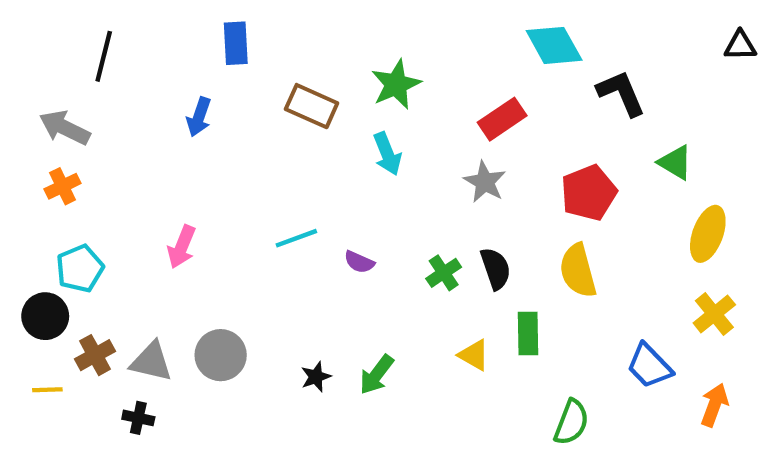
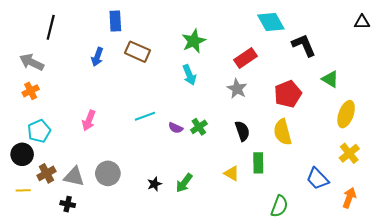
brown rectangle: (312, 106) -> (138, 52), moved
green cross: (444, 273) -> (199, 127), moved

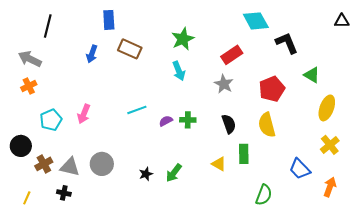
green cross: (199, 127) -> (188, 120), turned 35
purple semicircle: (176, 128) -> (166, 121), turned 128
cyan pentagon: (39, 131) -> (51, 120), moved
yellow line: (23, 190) -> (27, 198), moved, turned -64

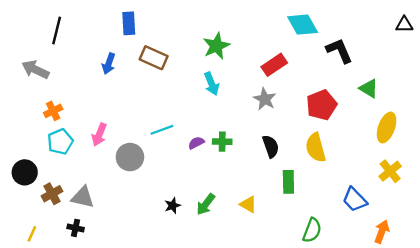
orange cross: (29, 86) -> (53, 111), moved
gray circle: (102, 164) -> (130, 157), moved
yellow triangle: (219, 164) -> (248, 204), moved
orange arrow: (330, 187) -> (382, 232), moved

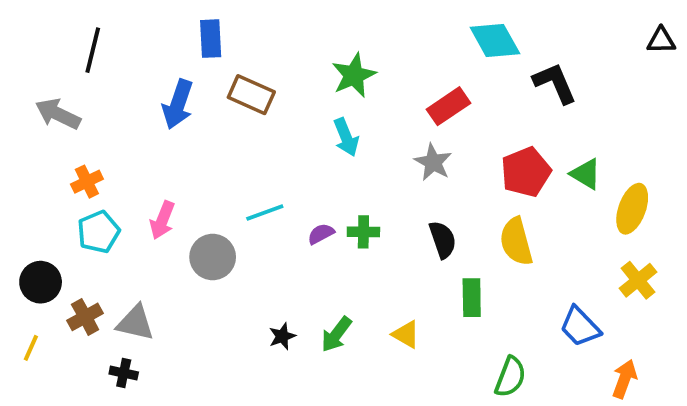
blue arrow: (109, 64) -> (178, 104), size x1.4
green triangle: (369, 88) -> (586, 174), moved
yellow line: (32, 234) -> (31, 348), moved

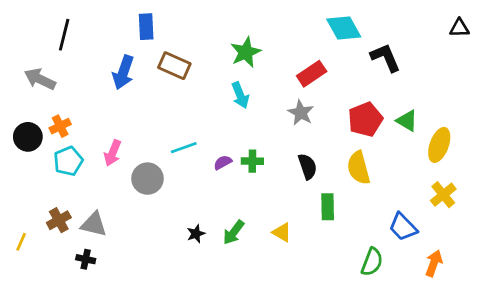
black circle: (41, 282) -> (28, 137), moved
green semicircle: (510, 377) -> (372, 262), moved

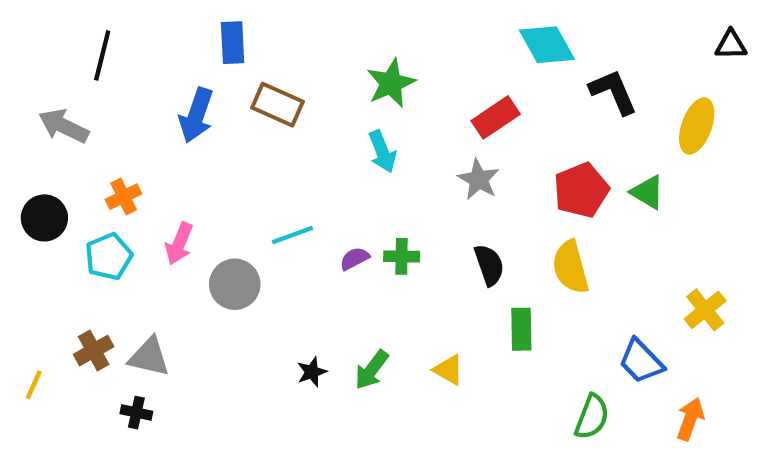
orange cross: (60, 126) -> (124, 197), moved
yellow ellipse: (439, 145) -> (697, 126), moved

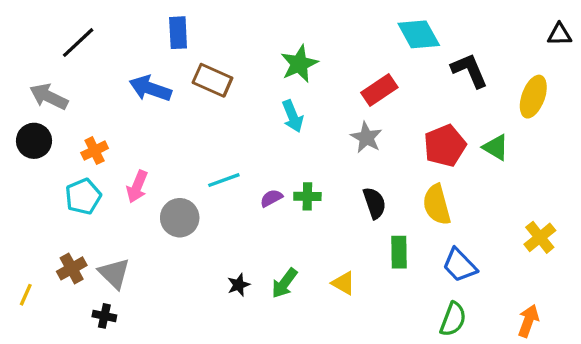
black line: (102, 55) -> (78, 43), turned 33
blue arrow: (196, 115) -> (150, 88), turned 90
black circle: (44, 218) -> (34, 141), moved
gray triangle: (149, 357) -> (114, 273), turned 32
blue trapezoid: (641, 361) -> (460, 265), moved

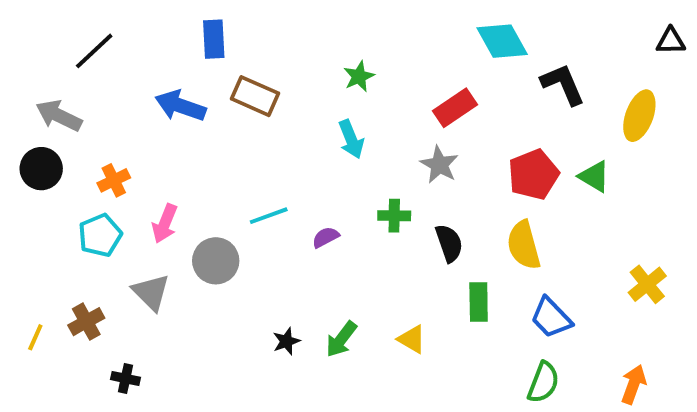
green star: (299, 64) -> (359, 76), size x0.7
green cross: (307, 196) -> (394, 216), moved
gray triangle: (114, 273) -> (151, 292), moved
yellow line: (26, 295) -> (35, 337), moved

